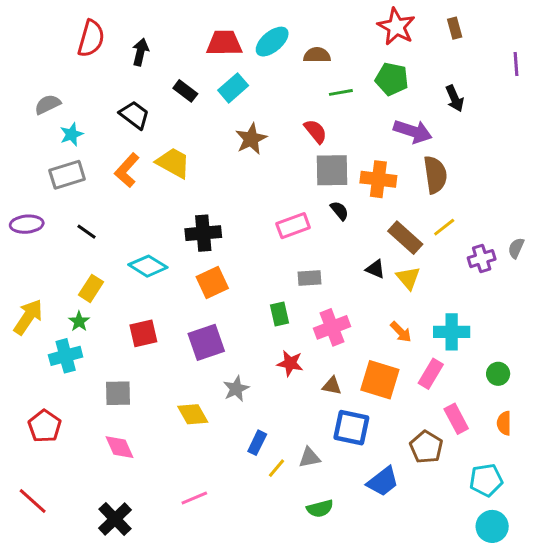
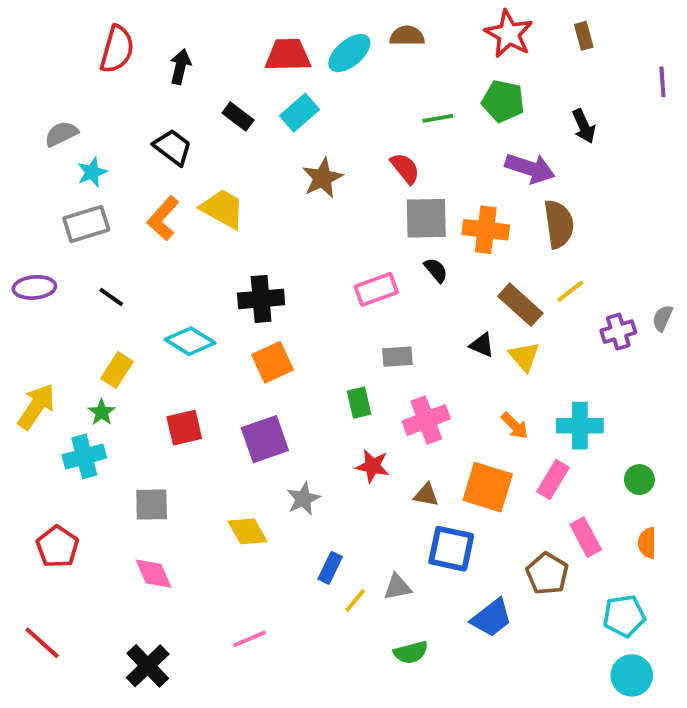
brown semicircle: (317, 55) -> (407, 36), moved

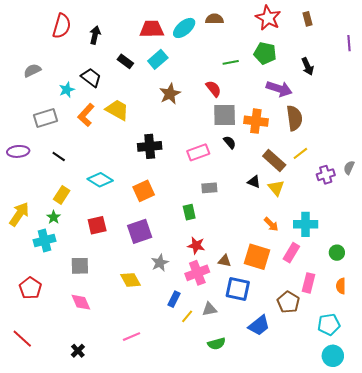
cyan star: (92, 172) -> (67, 90), moved
black cross: (261, 299) -> (150, 146), moved
pink cross: (426, 420) -> (197, 273), moved
pink rectangle: (586, 537) -> (309, 283), turned 42
black cross: (148, 666) -> (78, 351), size x0.6

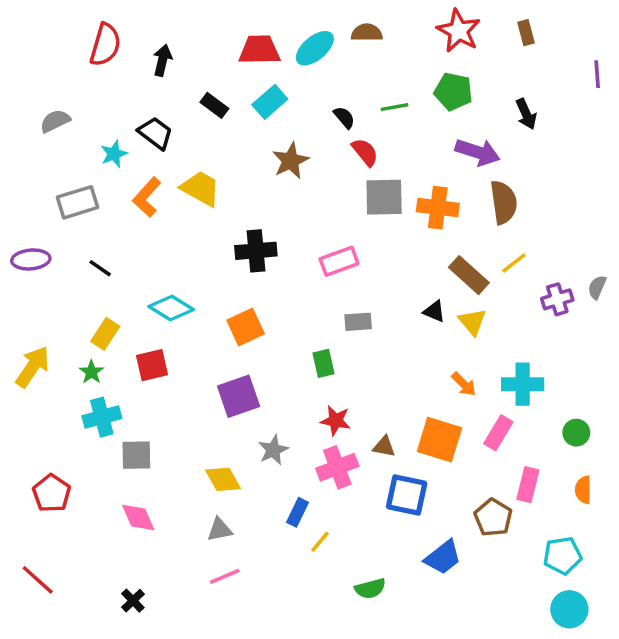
black semicircle: (230, 142) -> (344, 117), moved
red square: (97, 225) -> (152, 365), moved
cyan cross: (44, 240) -> (102, 417), moved
gray triangle: (209, 309) -> (220, 530), moved

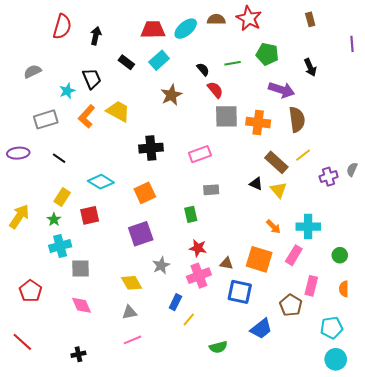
red star: (459, 31) -> (249, 18), moved
black trapezoid: (155, 133) -> (92, 79), turned 30
black cross: (133, 601) -> (78, 354), turned 32

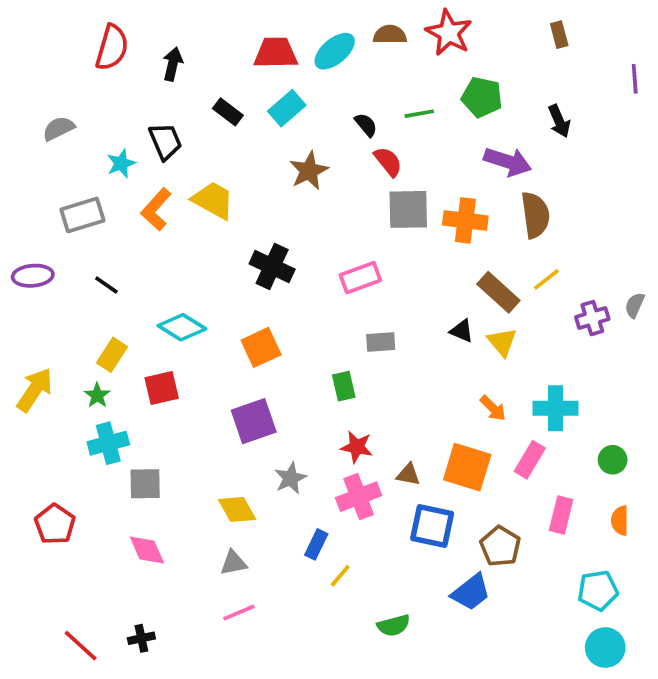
black cross: (151, 148) -> (272, 267), turned 30
brown pentagon: (291, 305) -> (500, 546), moved
red line: (22, 342) -> (81, 646), moved

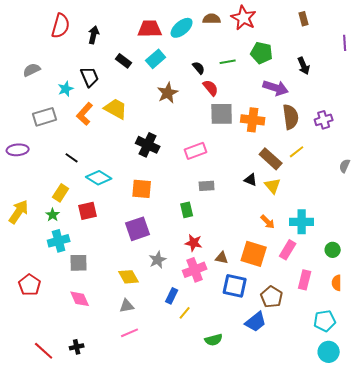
black line: (106, 285) -> (72, 158), moved
purple cross: (592, 318) -> (324, 120), moved
orange square: (261, 347) -> (142, 189), turned 30

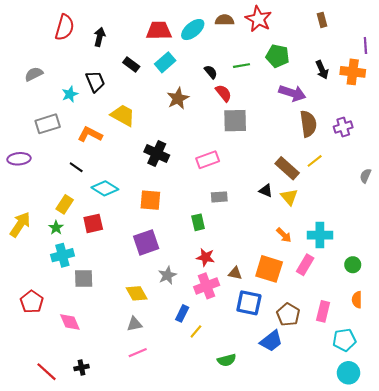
orange L-shape: (85, 114) -> (90, 134), moved, turned 75
orange cross: (253, 120) -> (353, 72), moved
pink rectangle: (305, 280) -> (323, 311), moved
pink diamond: (80, 299) -> (70, 322), moved

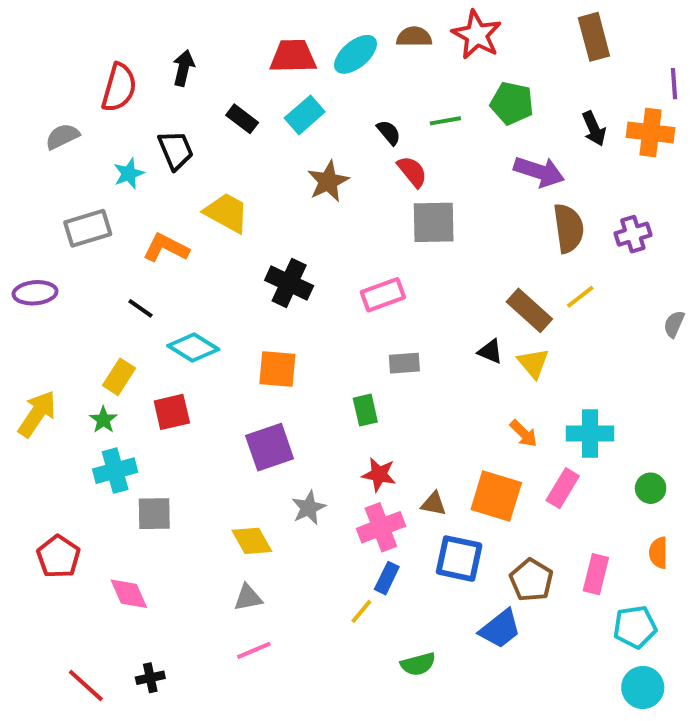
brown rectangle: (322, 20) -> (594, 37), size x1.6
red semicircle: (65, 27) -> (119, 88), moved
blue rectangle: (182, 313) -> (387, 578), moved

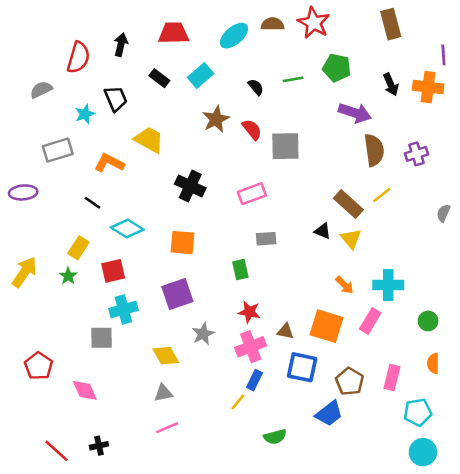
red trapezoid: (293, 56) -> (174, 33), moved
red semicircle: (412, 172) -> (252, 129), moved
cyan cross: (115, 471) -> (123, 309), moved

